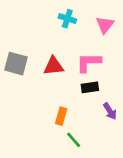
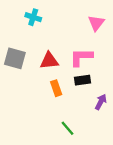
cyan cross: (67, 19) -> (33, 17), moved
purple arrow: (110, 111) -> (101, 102), turned -119
orange rectangle: (61, 116) -> (56, 88), moved, turned -35

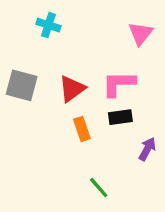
red triangle: (49, 61) -> (72, 89), turned -30

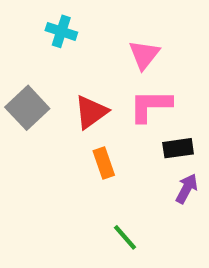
pink triangle: (141, 33) -> (144, 55), moved
gray square: (22, 85) -> (27, 108), turned 32
black rectangle: (120, 117) -> (178, 148), moved

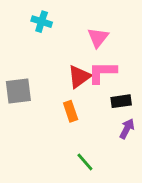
gray square: (27, 108) -> (18, 91), moved, turned 36
red triangle: (91, 112) -> (79, 77), moved

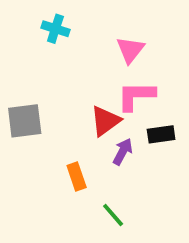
red triangle: (79, 77) -> (105, 121), moved
orange rectangle: (71, 111) -> (77, 177), moved
purple arrow: (127, 129) -> (123, 152), moved

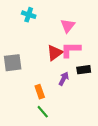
red triangle: (105, 121) -> (55, 53), moved
green line: (113, 215) -> (43, 112), moved

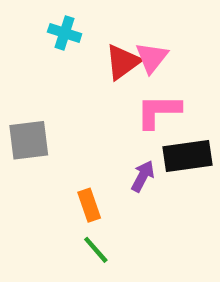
red triangle: (55, 53) -> (123, 62), moved
black rectangle: (84, 70) -> (187, 156), size x1.5

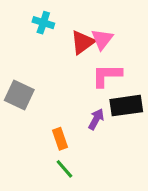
gray square: (29, 140) -> (19, 95), turned 32

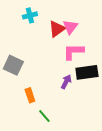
cyan cross: (43, 23) -> (30, 15), turned -32
orange rectangle: (60, 139) -> (30, 95), moved

